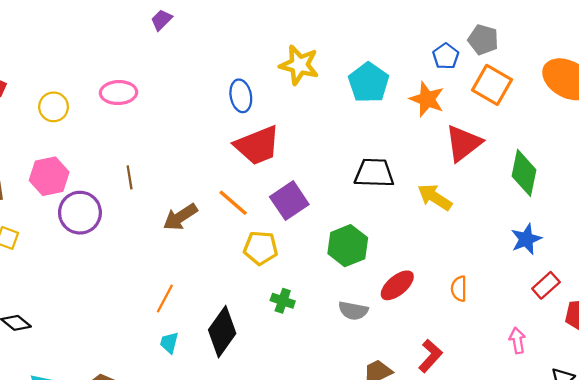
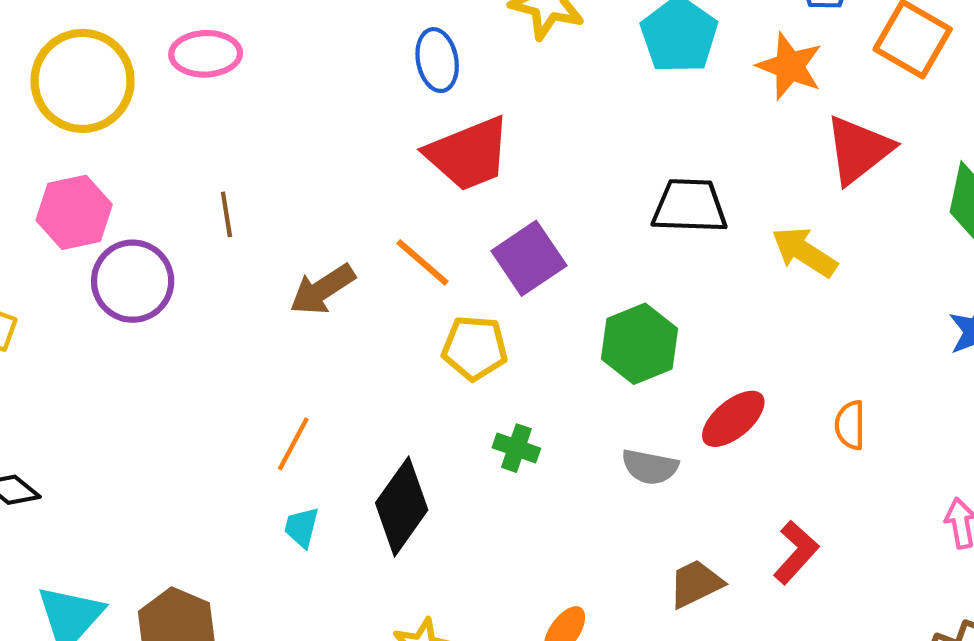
yellow circle: (54, 107) -> (83, 81), size x1.8

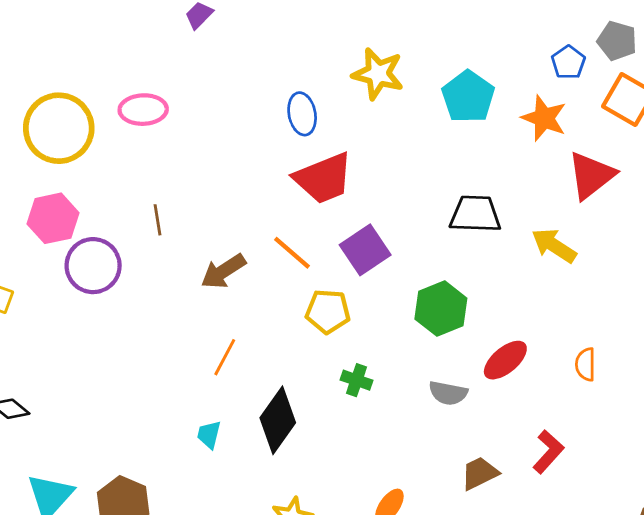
orange line: (293, 444) -> (225, 357), moved

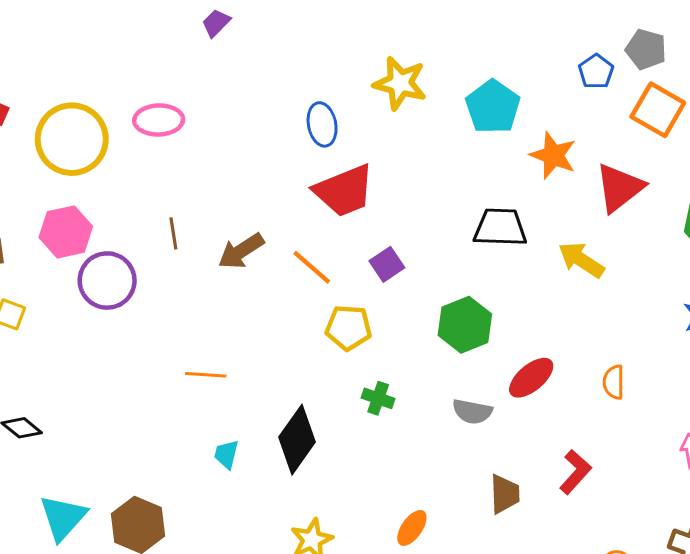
orange star: (544, 118) -> (553, 155), moved
purple square: (365, 250) -> (387, 264), size x0.7
brown arrow: (223, 271) -> (241, 251), moved
orange line: (225, 357) -> (206, 375), moved, turned 66
brown trapezoid: (480, 473) -> (505, 494), turned 114

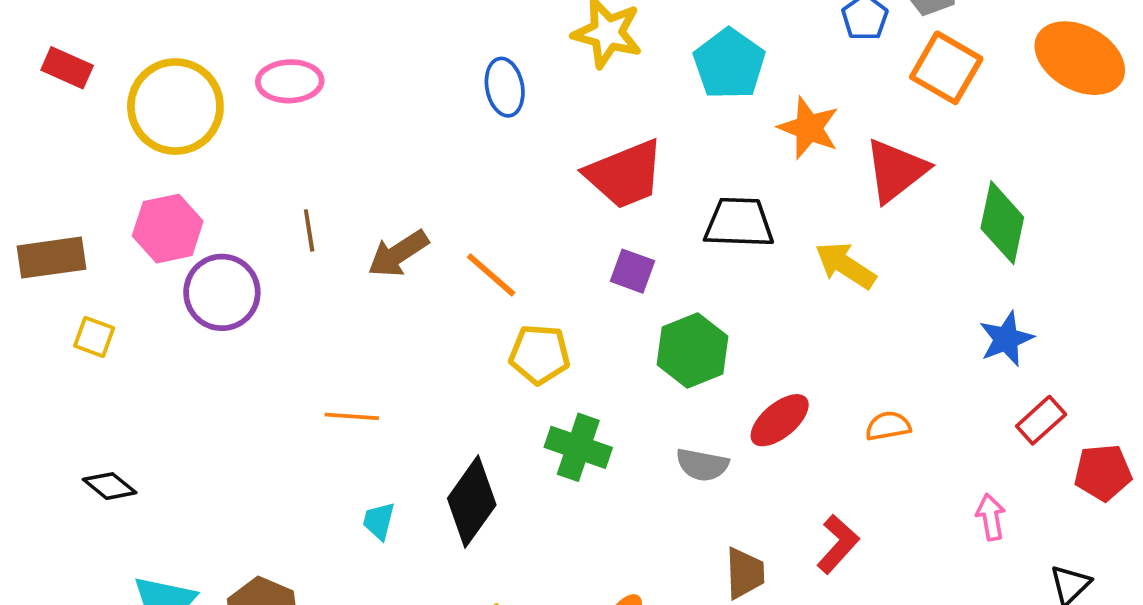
red trapezoid: (344, 191) -> (625, 174), moved
purple square: (387, 264) -> (632, 271), moved, turned -36
orange semicircle: (614, 382) -> (888, 426), turned 80
green cross: (378, 398) -> (578, 447), size x1.5

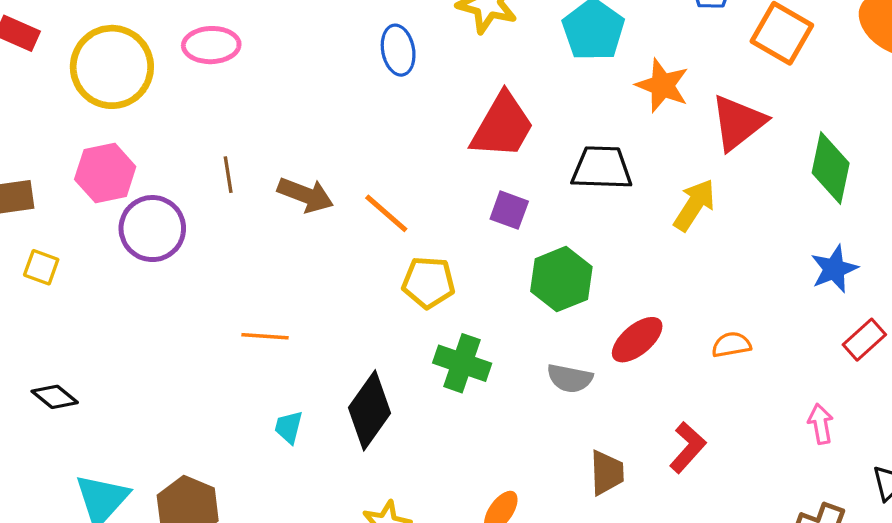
red trapezoid: (625, 174) -> (502, 126), turned -38
brown arrow: (398, 254) -> (306, 195), turned -126
yellow arrow: (845, 265) -> (694, 205), turned 90

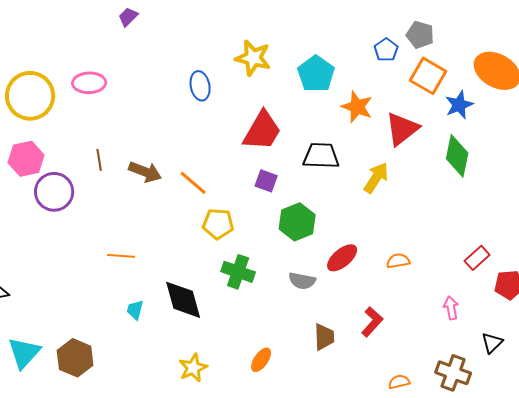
blue star: (834, 269) -> (459, 105), moved
black diamond: (369, 410) -> (183, 300), turned -51

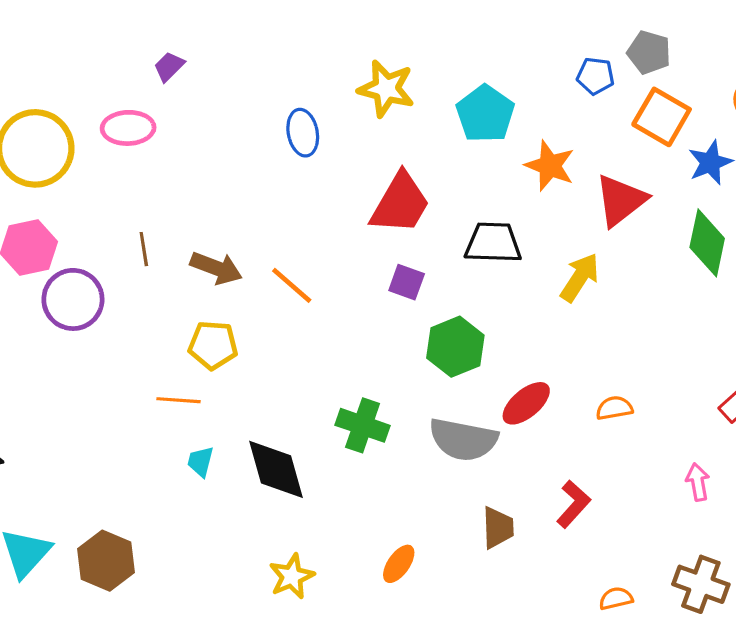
purple trapezoid: (128, 17) -> (169, 67), moved
blue pentagon: (386, 50) -> (595, 76), turned -30
yellow pentagon: (218, 224) -> (213, 345), moved
gray semicircle: (302, 281) -> (463, 440), size x1.6
cyan trapezoid: (135, 310) -> (200, 462), moved

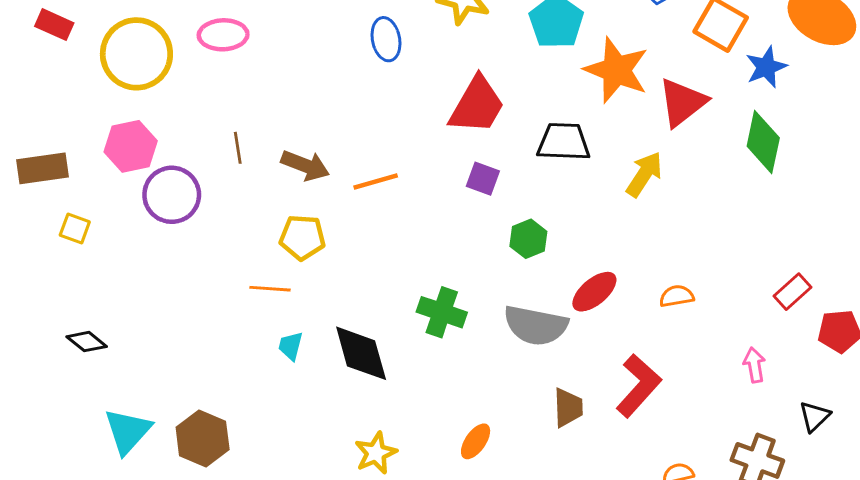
orange star: (550, 166) -> (616, 70), size x1.4
orange line: (292, 285) -> (376, 182), turned -57
green hexagon: (455, 347) -> (528, 239), size x0.7
red L-shape: (573, 504) -> (638, 386), size x1.4

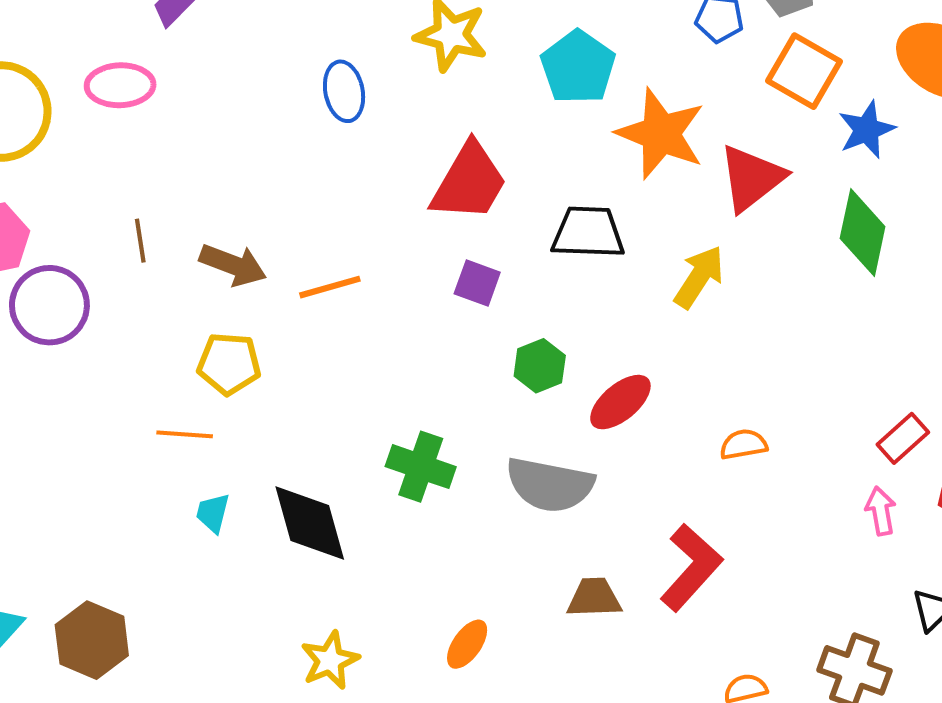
red ellipse: (594, 292) -> (620, 402), moved
pink arrow: (754, 365) -> (881, 511), moved
brown trapezoid: (568, 408) -> (594, 598), turned -90

